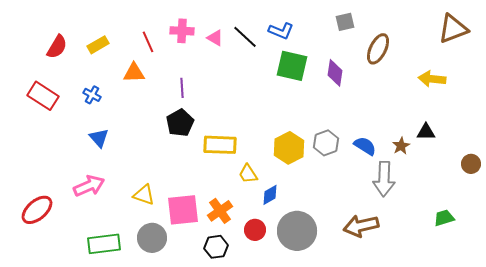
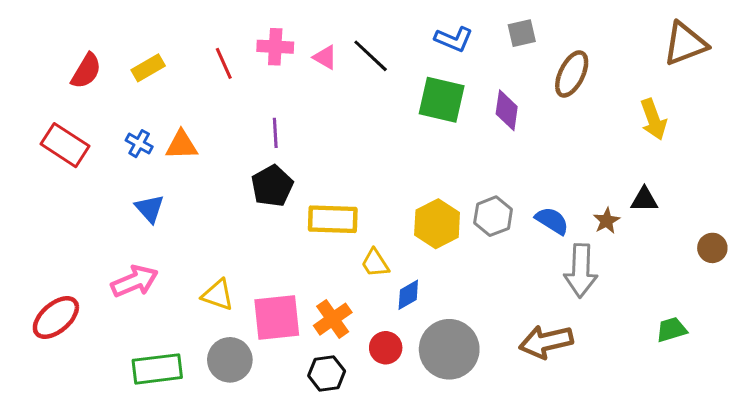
blue L-shape: (281, 31) -> (454, 39), moved
orange triangle: (134, 73) -> (181, 145), moved
yellow arrow: (432, 79) -> (653, 119), turned -116

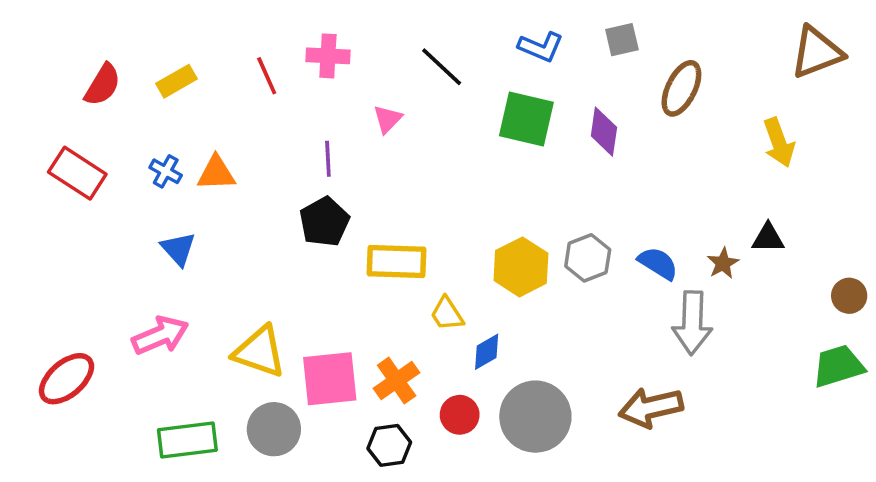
pink triangle: (325, 57) -> (388, 119), moved, turned 44
yellow triangle: (218, 295) -> (259, 352), size x1.4
green trapezoid: (672, 330) -> (838, 366), moved, size x1.4

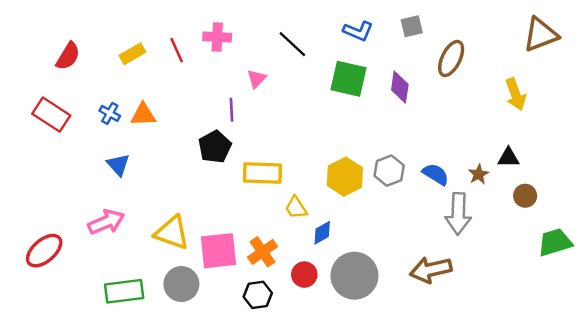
yellow rectangle: (177, 81) -> (132, 54), moved
purple line: (328, 159) -> (232, 110), moved
brown circle: (849, 296) -> (525, 196), moved

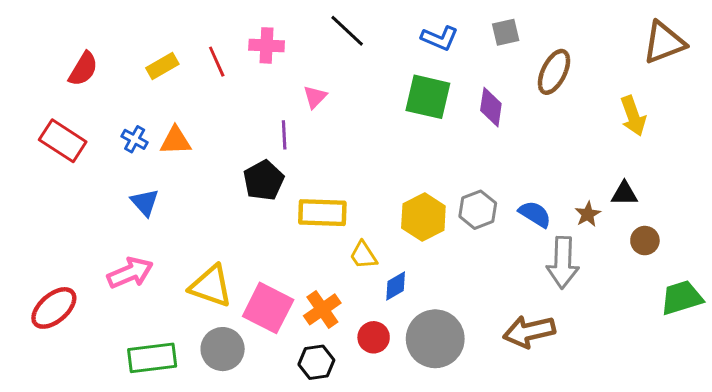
black line: (292, 44) -> (347, 31), moved
pink square: (218, 251) -> (268, 308), turned 33

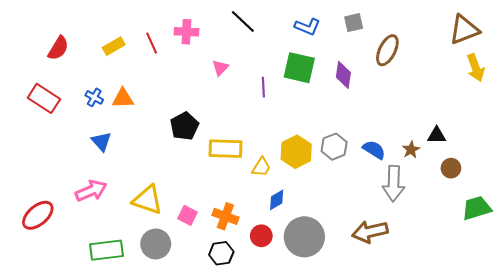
yellow arrow: (633, 116) -> (476, 68), moved
purple line: (284, 135) -> (263, 87), moved
yellow trapezoid: (363, 255) -> (261, 167), moved, turned -115
pink square: (268, 308) -> (187, 215), size x0.6
orange cross: (322, 309) -> (225, 216), turned -35

